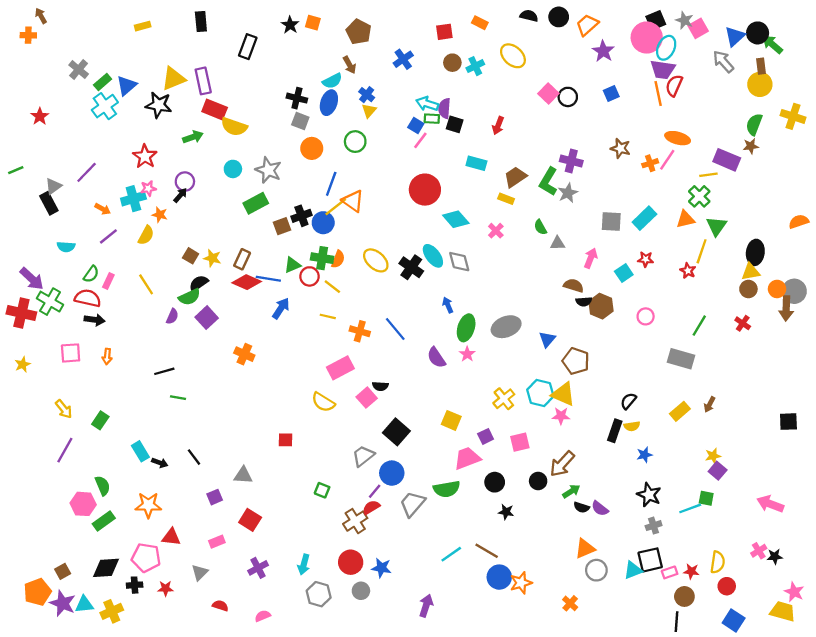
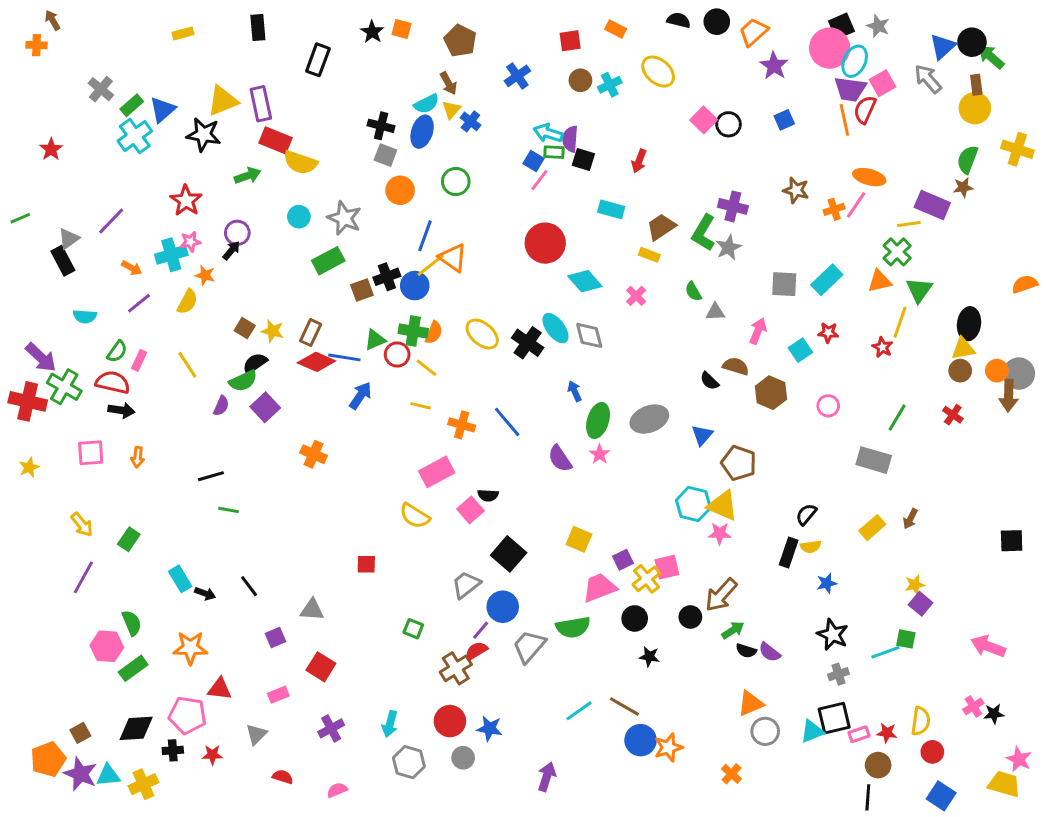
pink square: (698, 28) -> (882, 83), moved
yellow triangle: (369, 111) -> (451, 110), moved
black semicircle: (584, 302) -> (709, 381), moved, turned 49
yellow cross: (504, 399) -> (646, 579), moved

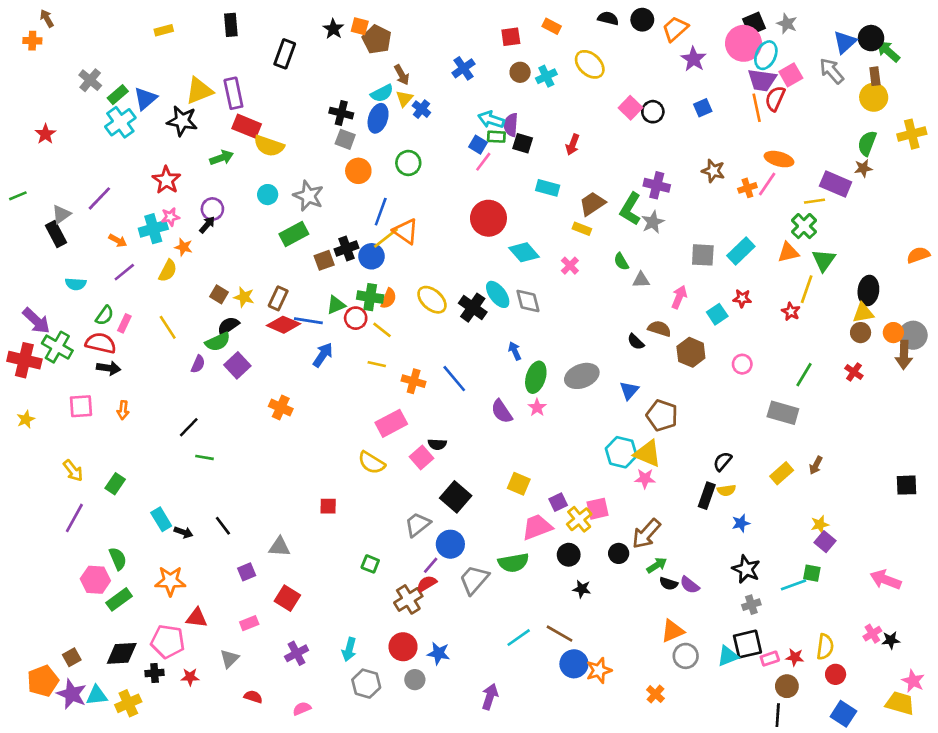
brown pentagon: (460, 41) -> (377, 39), moved
yellow cross: (1017, 149) -> (912, 134), turned -32
black line: (211, 476) -> (189, 427), turned -30

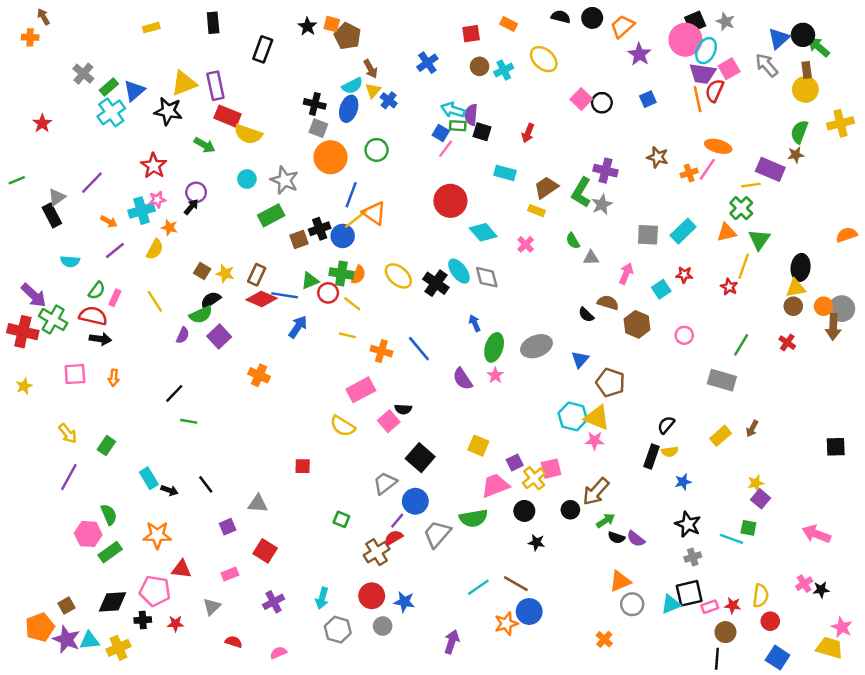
green arrow: (222, 158) -> (205, 145), turned 50
orange circle: (358, 171) -> (331, 157), size x1.4
cyan line: (793, 585) -> (731, 539), turned 40
orange star: (599, 670) -> (506, 624), moved

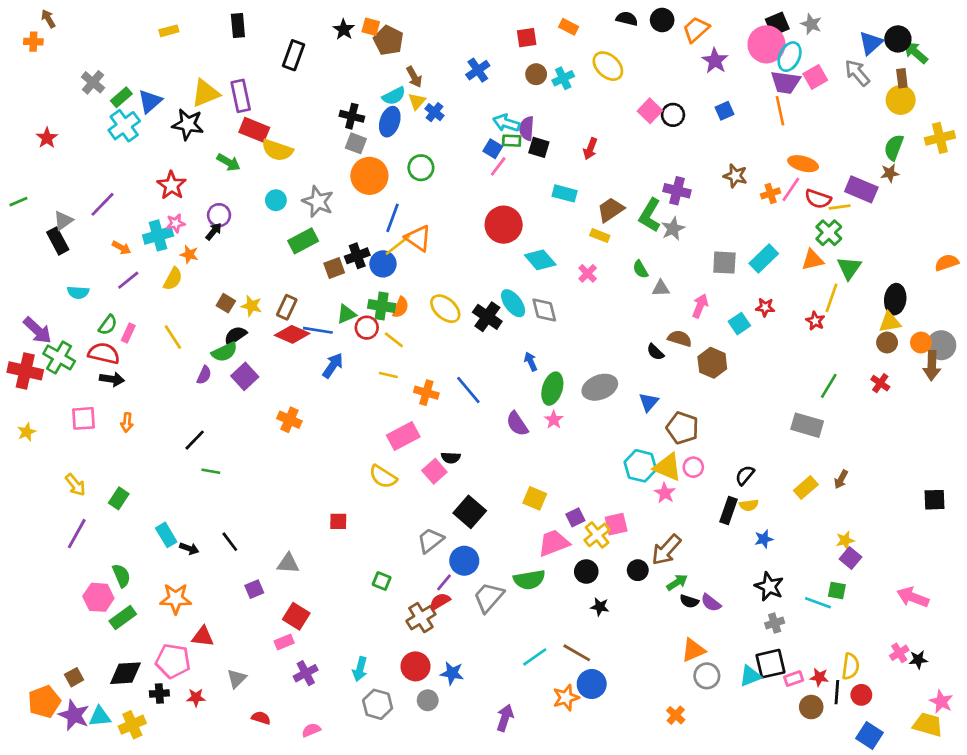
red semicircle: (715, 91) -> (818, 199), moved, turned -95
pink circle: (684, 335) -> (693, 467), moved
pink star: (595, 441) -> (665, 493), turned 30
pink rectangle: (230, 574) -> (284, 642), moved
black line: (717, 659) -> (837, 692), moved

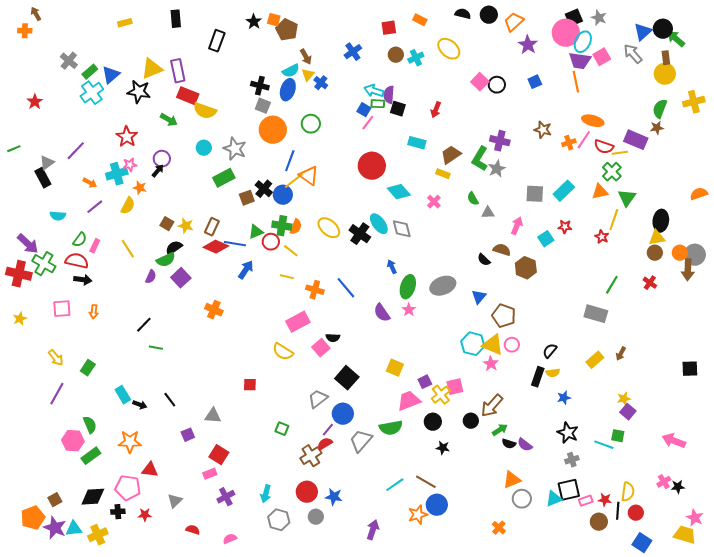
black cross: (357, 256) -> (264, 189), turned -30

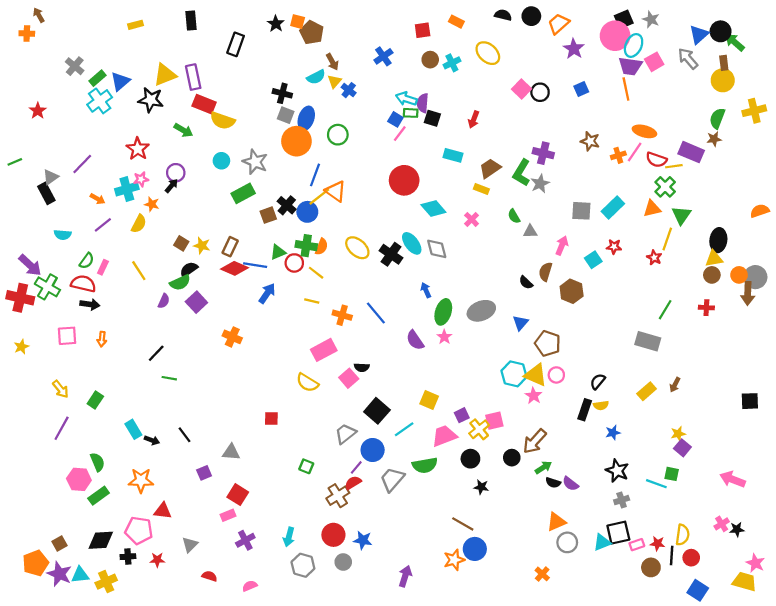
blue ellipse: (288, 90) -> (306, 118), moved
brown semicircle: (502, 250) -> (545, 272), turned -90
red cross: (650, 283) -> (706, 308), turned -32
cyan line: (395, 485) -> (404, 429), moved

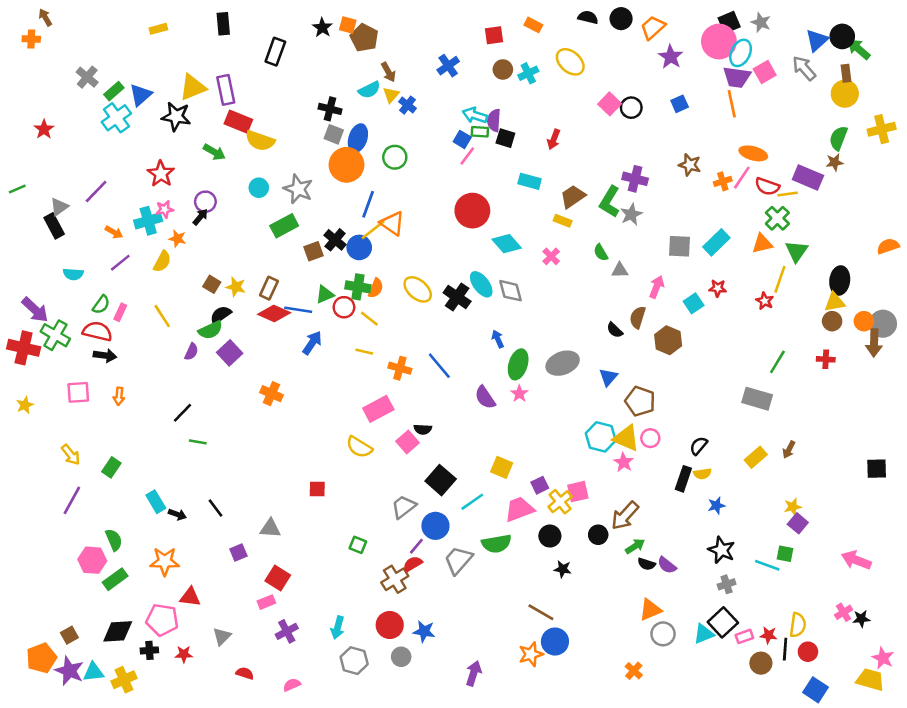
black square: (618, 533) -> (723, 622), turned -30

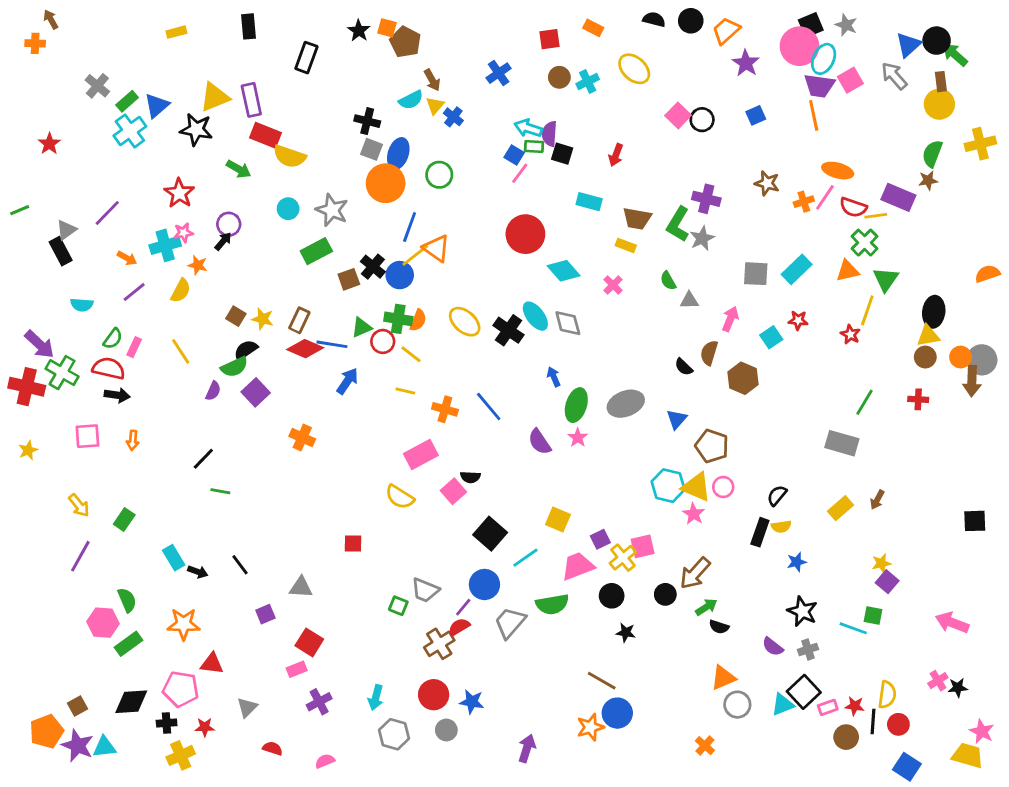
brown trapezoid: (573, 197) -> (637, 219), turned -136
gray trapezoid: (404, 507) -> (425, 590), moved, turned -120
purple semicircle: (667, 565) -> (773, 647), moved
yellow cross: (124, 680) -> (181, 755), moved

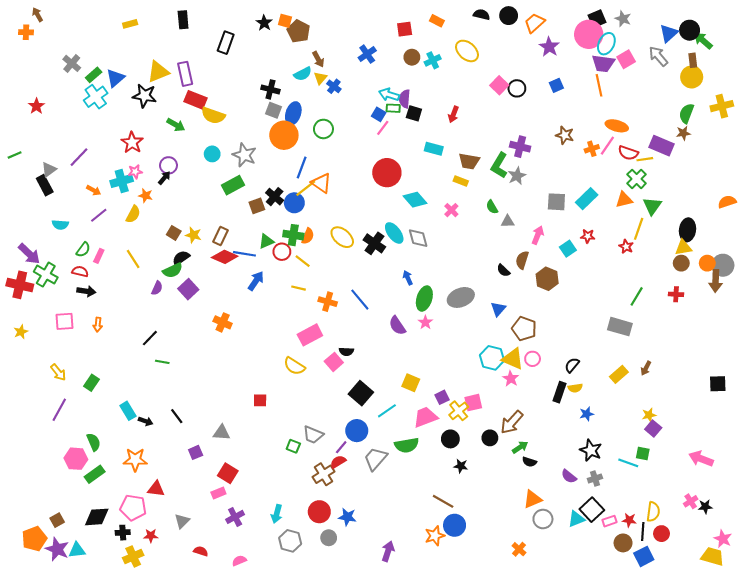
red semicircle: (109, 368) -> (80, 271), size x0.7
blue square: (907, 767) -> (644, 556), moved, turned 30

